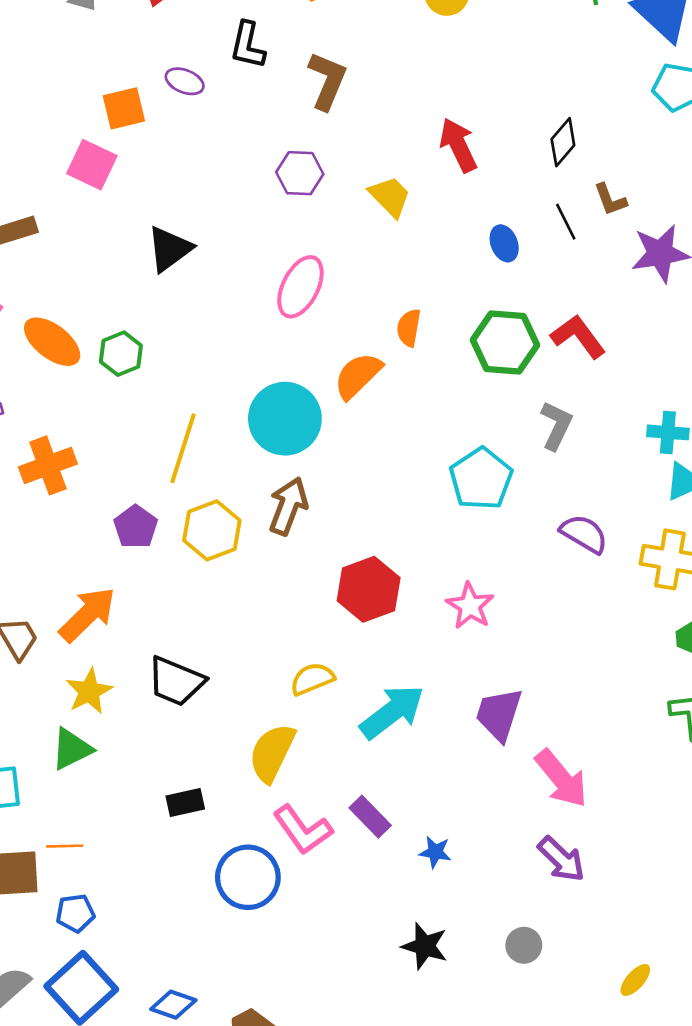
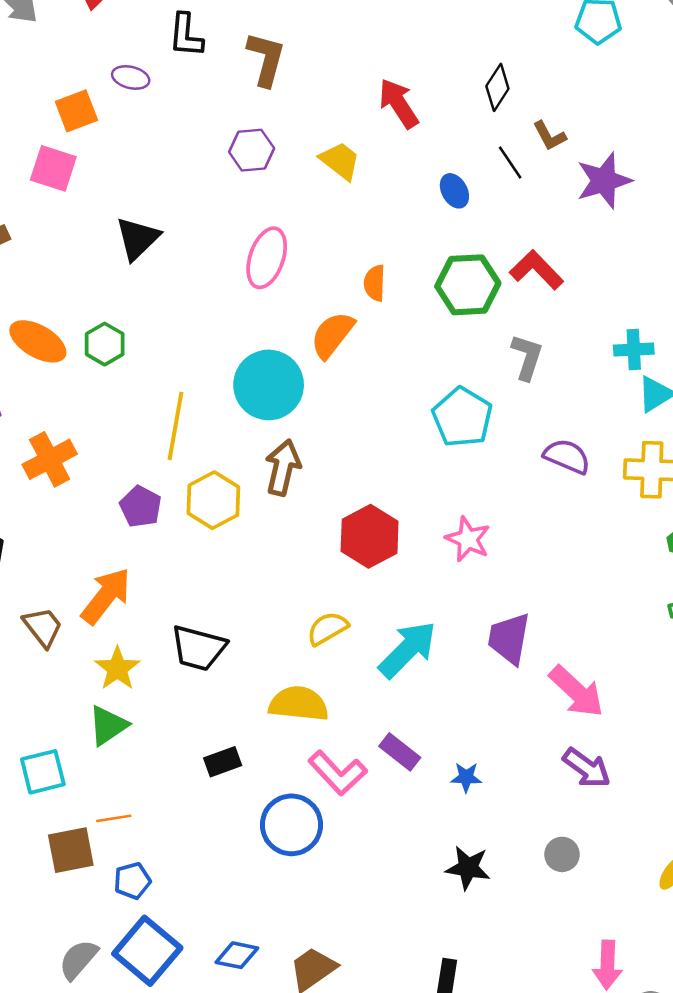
yellow semicircle: (272, 753) -> (299, 704), turned 78

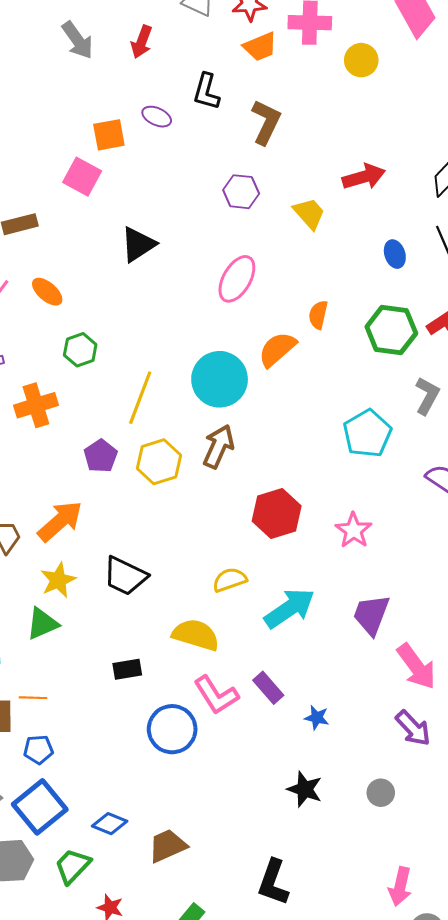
red arrow: (399, 103) -> (364, 177), turned 96
orange ellipse: (38, 341) -> (47, 292), moved, size x0.7
green hexagon: (105, 344) -> (80, 350), moved

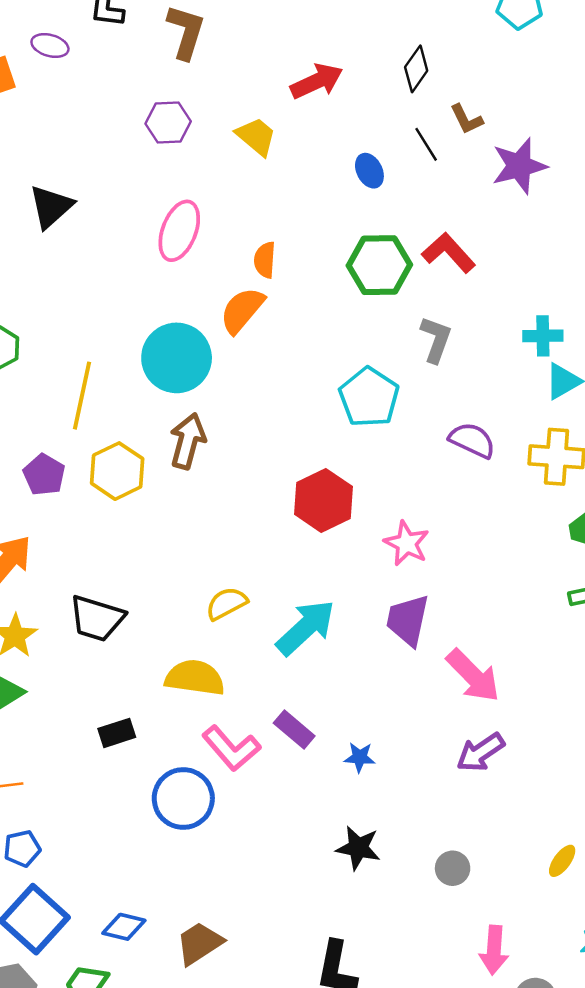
orange semicircle: (318, 315) -> (265, 260), moved
red hexagon: (277, 514) -> (324, 500), moved
pink star: (354, 530) -> (407, 543), moved
purple arrow: (413, 728) -> (480, 752), turned 108
gray circle: (381, 793) -> (453, 868), moved

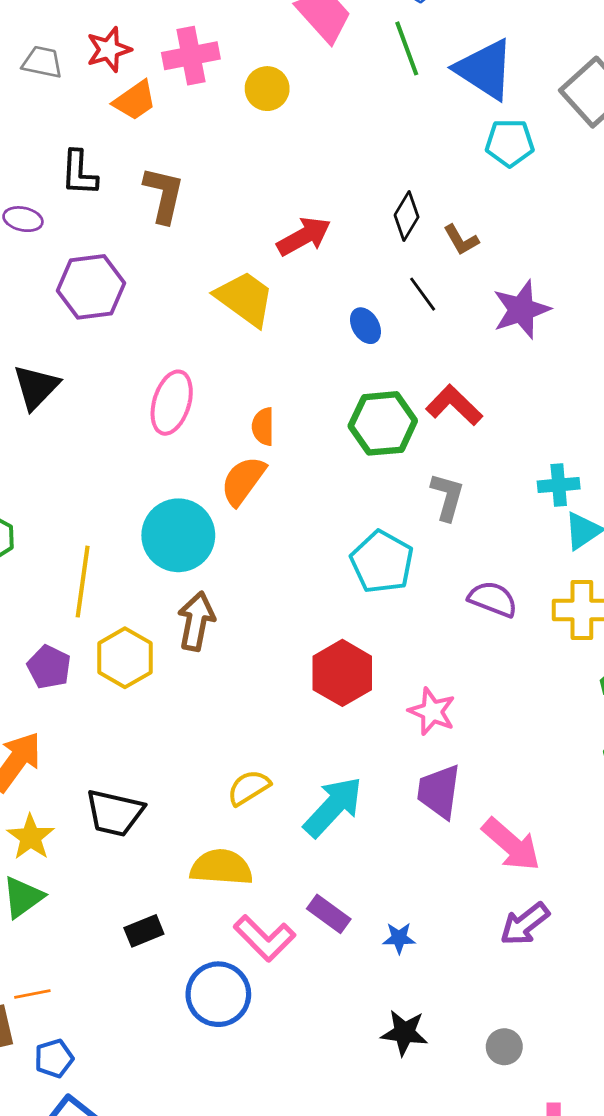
brown L-shape: (466, 119) -> (461, 240), moved
purple hexagon: (168, 122) -> (91, 287), moved, size x1.4
yellow trapezoid: (256, 136) -> (245, 299), size x1.4

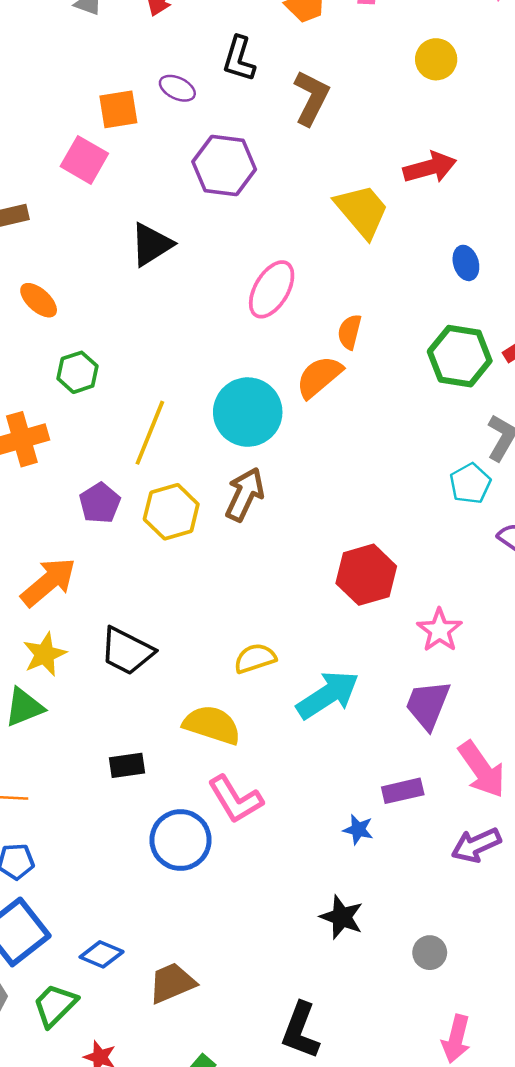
yellow circle: (267, 89) -> (436, 59), moved
cyan pentagon: (382, 562) -> (470, 484), moved, size x0.7
purple rectangle: (329, 914) -> (403, 791), moved, turned -63

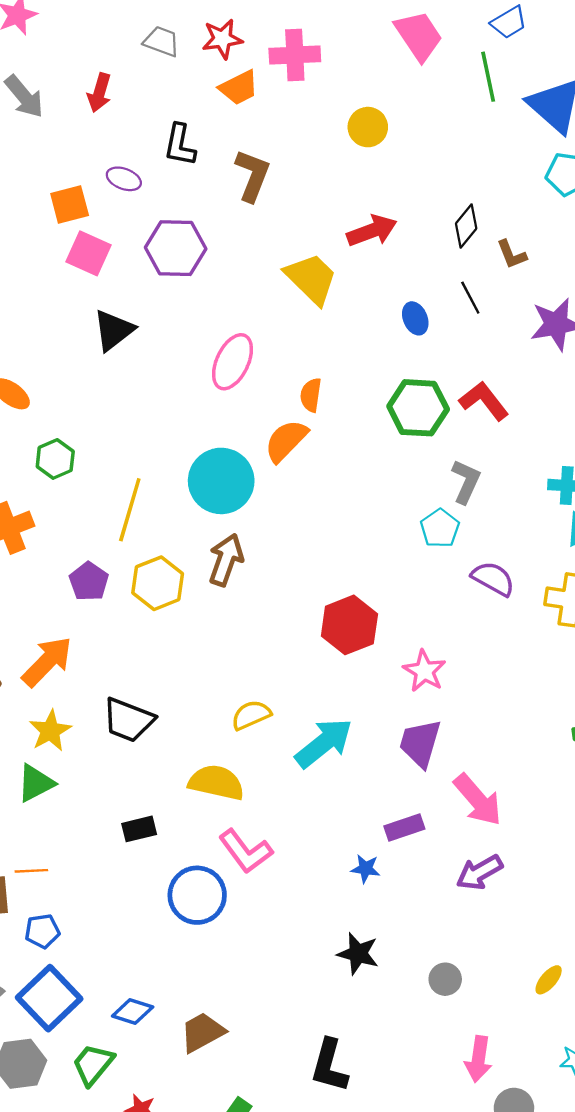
pink square: (84, 160) -> (88, 253), moved

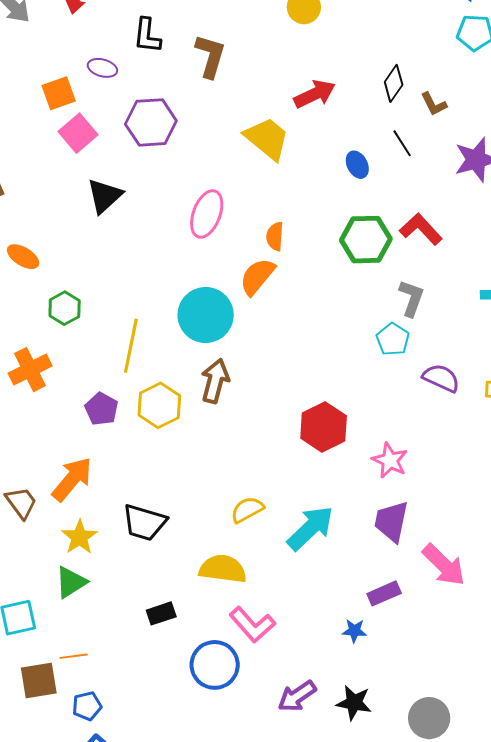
pink square: (88, 253) -> (78, 133), turned 30
purple arrow: (479, 872) -> (297, 696), moved
gray circle: (445, 979) -> (429, 718), size x1.5

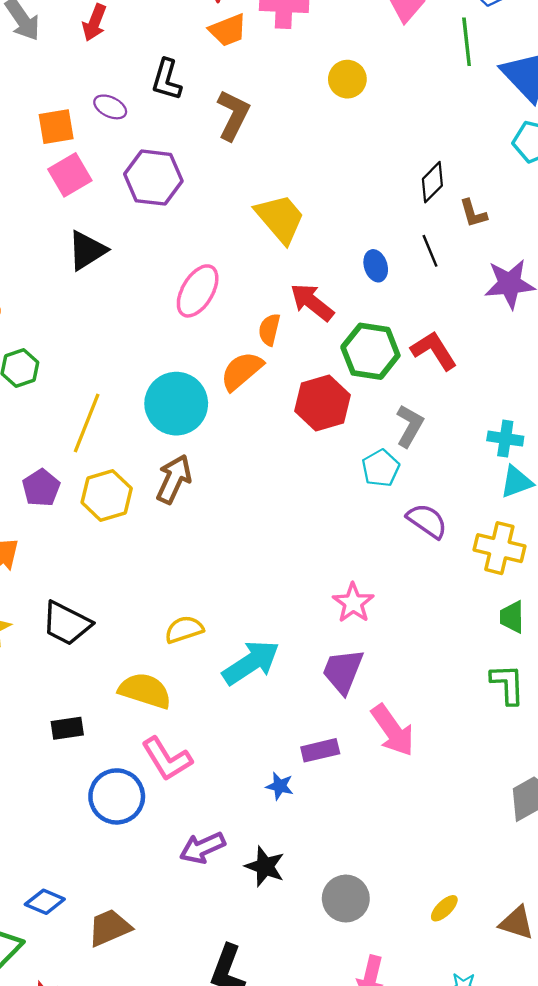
red arrow: (315, 94) -> (312, 302), moved, turned -126
red hexagon: (324, 427) -> (323, 403), moved

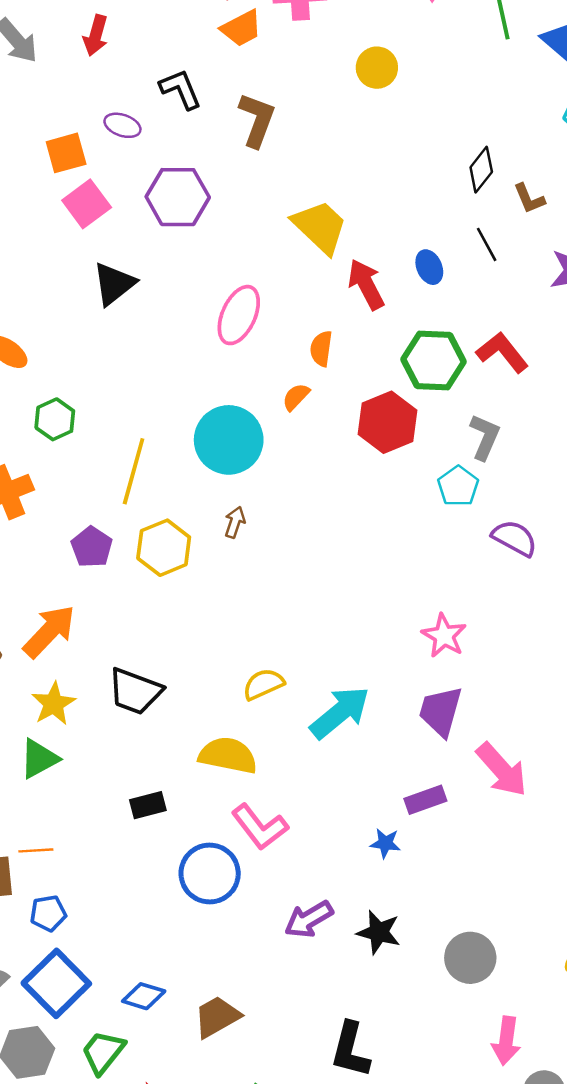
black L-shape: (167, 80) -> (181, 89), turned 147
red arrow: (312, 302) -> (366, 284), moved, turned 30
orange semicircle: (242, 371) -> (296, 397), size x0.6
brown arrow: (174, 479) -> (235, 522), size x0.6

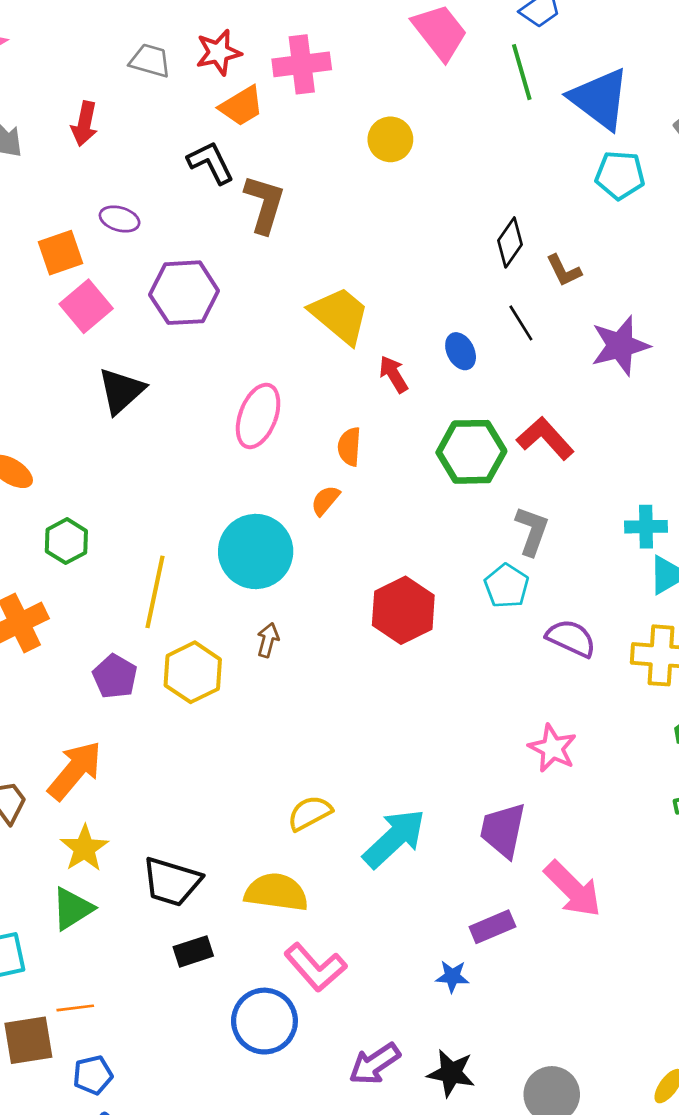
black L-shape: (181, 89) -> (211, 162), moved
red arrow: (366, 284) -> (393, 374), size x0.7
red hexagon: (388, 422) -> (403, 610), moved
pink star: (444, 636) -> (552, 748), moved
black trapezoid: (135, 691) -> (172, 882), moved

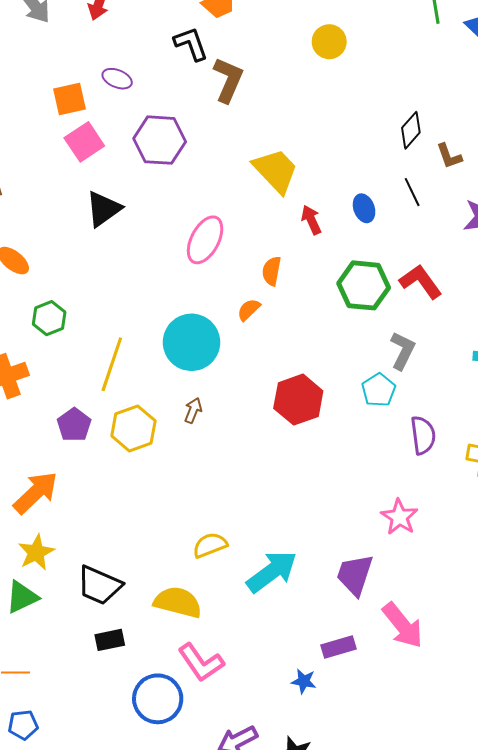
purple semicircle: (571, 638) -> (423, 435), turned 51

